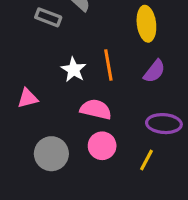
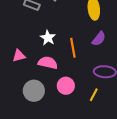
orange line: (108, 65) -> (73, 48), moved
pink semicircle: (96, 109) -> (48, 63), moved

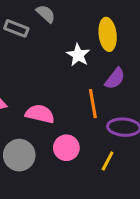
white star: (48, 38) -> (78, 55), moved
orange line: (73, 48) -> (93, 104), moved

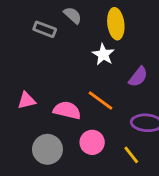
yellow ellipse: (108, 34) -> (116, 24), moved
orange line: (93, 104) -> (100, 100), moved, turned -44
yellow line: (108, 161) -> (131, 155), turned -66

